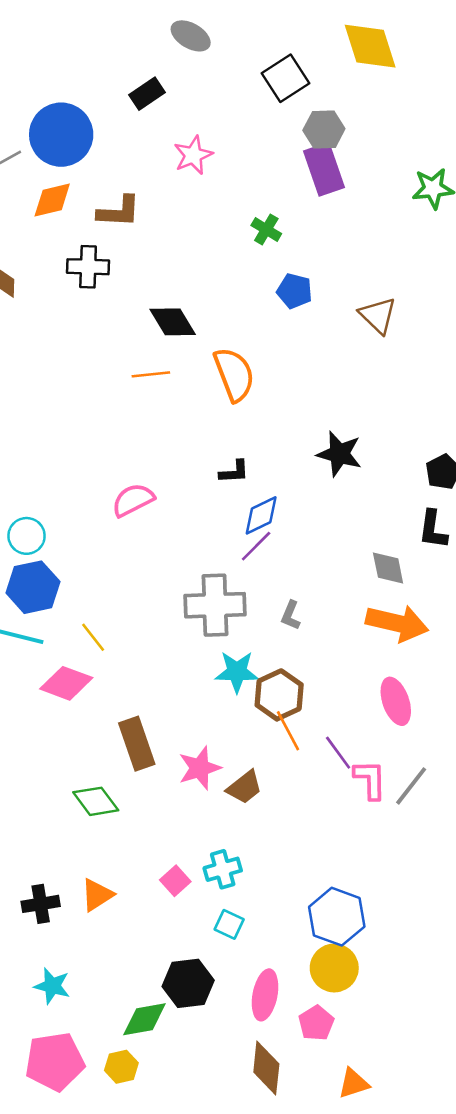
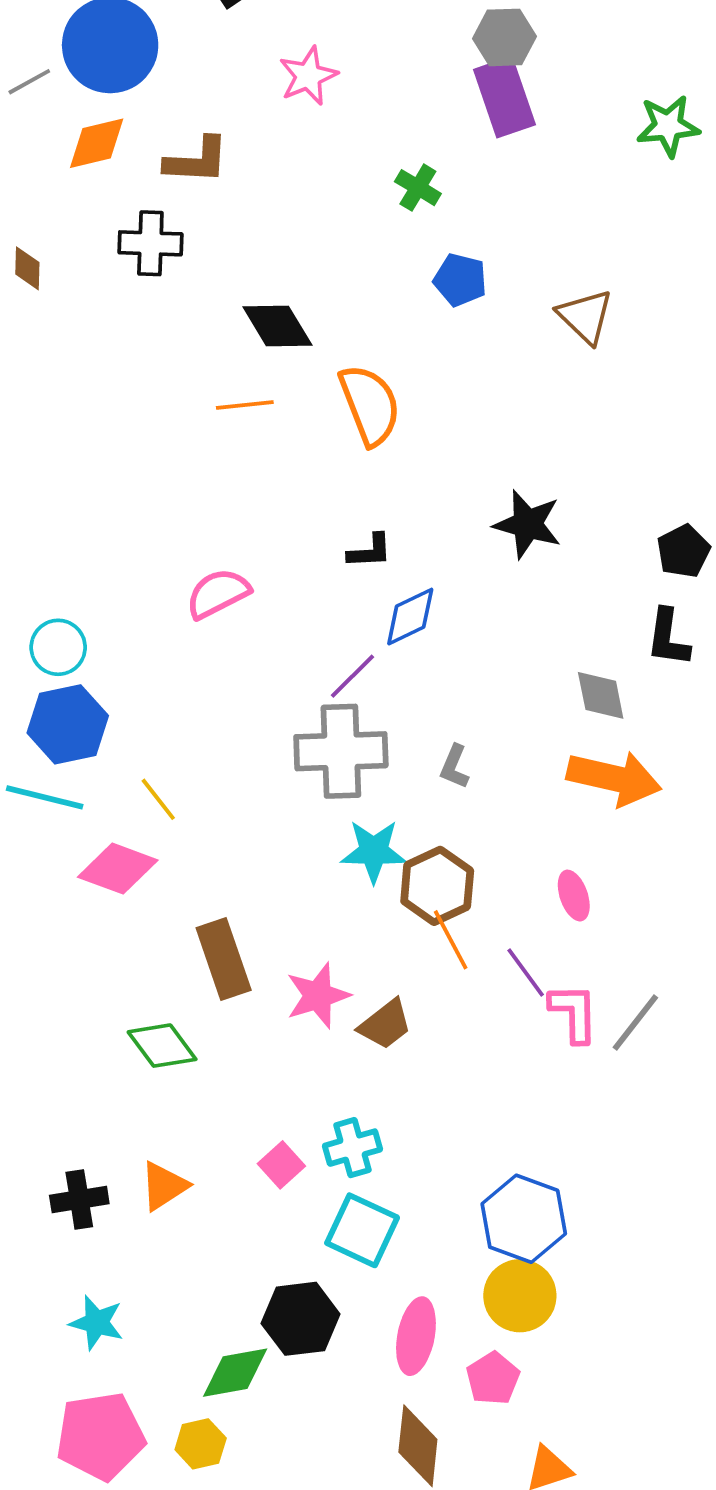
purple line: (256, 546) -> (352, 676), moved
pink ellipse: (396, 701) -> (574, 896), moved, size x0.7
cyan square: (229, 924) -> (362, 1230), size x1.6

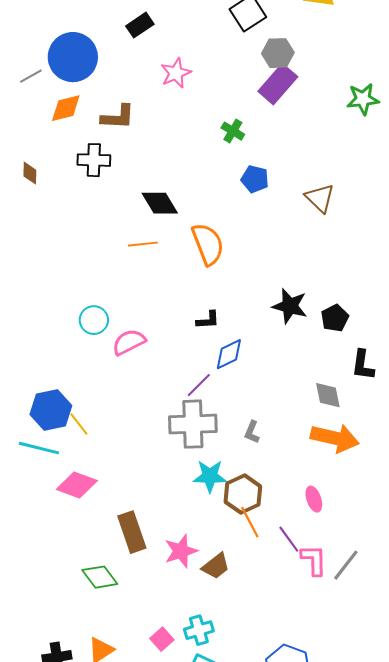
purple rectangle: (504, 97) -> (278, 84), turned 60
black pentagon: (683, 551) -> (335, 318), moved
cyan circle: (58, 647) -> (94, 320), moved
yellow line: (158, 799) -> (79, 424), moved

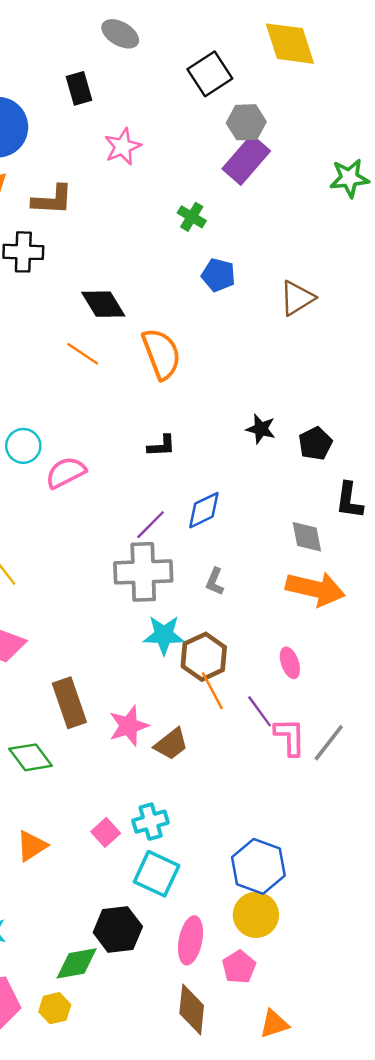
black rectangle: (140, 25) -> (79, 88), turned -72
brown triangle: (320, 198) -> (297, 298), turned 44
orange line: (143, 244) -> (83, 354), turned 40
black star: (290, 306) -> (261, 429), size x0.7
blue diamond: (229, 354) -> (204, 510), moved

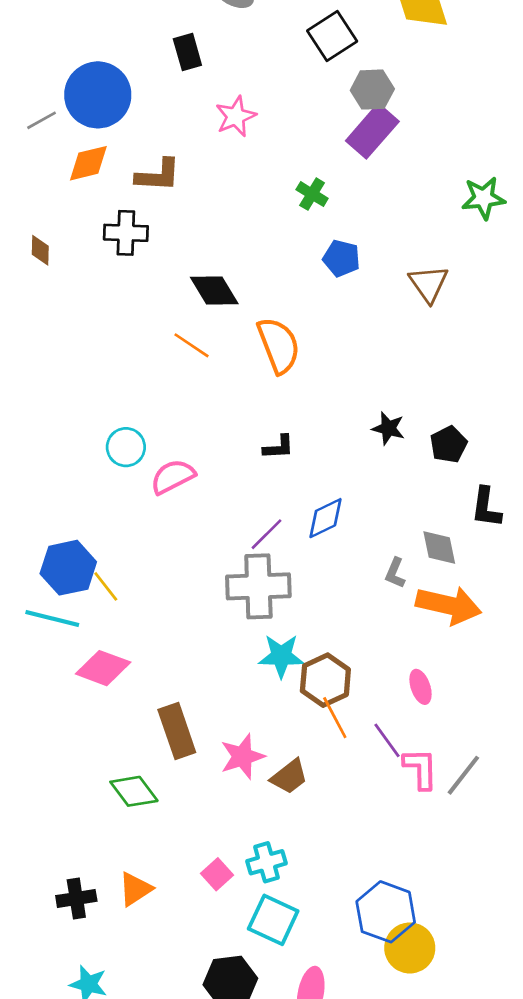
green star: (349, 178) -> (483, 198), moved
brown triangle: (297, 298) -> (429, 284), turned -33
gray L-shape: (215, 582) -> (395, 573), moved
yellow circle: (256, 915) -> (410, 948), moved

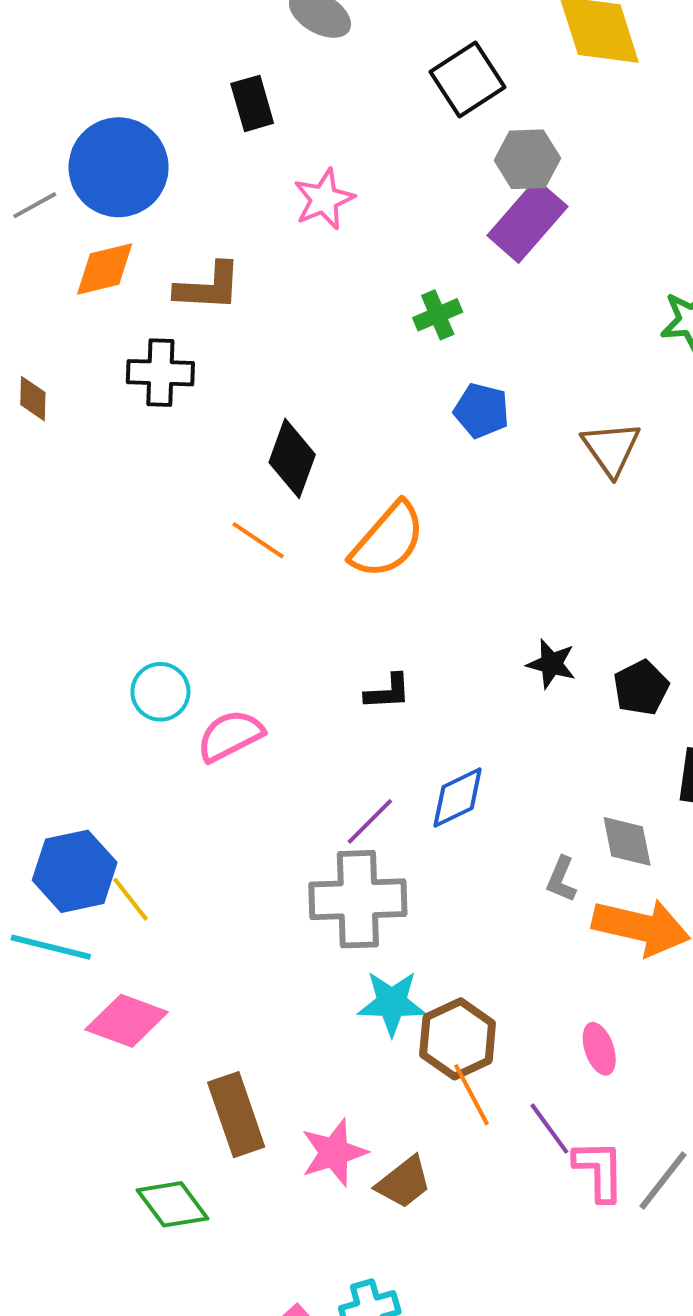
green cross: (312, 194) -> (438, 315), turned 36
black diamond: (214, 290) -> (292, 458), turned 51
orange semicircle: (279, 345) -> (388, 540), turned 62

